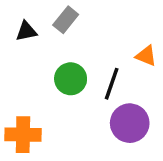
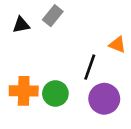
green circle: (71, 79) -> (55, 93), moved
orange cross: (23, 135) -> (24, 91), moved

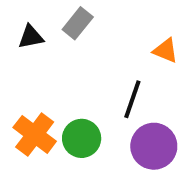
orange triangle: (117, 45) -> (166, 51), moved
orange cross: (24, 91) -> (35, 134), turned 36

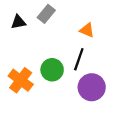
orange triangle: (166, 51) -> (87, 30), moved
green circle: (82, 138) -> (52, 70), moved

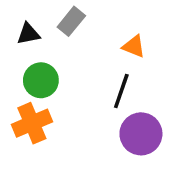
green circle: (52, 70) -> (41, 80), moved
orange cross: (21, 80) -> (32, 123), turned 30

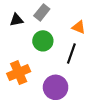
green circle: (41, 80) -> (43, 41), moved
purple circle: (141, 134) -> (56, 87), moved

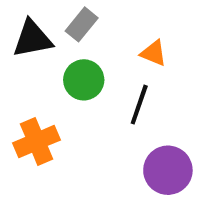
black triangle: (16, 20) -> (32, 39), size x1.5
purple circle: (56, 87) -> (168, 170), moved

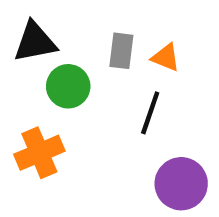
gray rectangle: (82, 24) -> (121, 51), moved, turned -32
green circle: (84, 80) -> (68, 86), moved

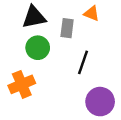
black triangle: (35, 42) -> (34, 17), moved
orange triangle: (166, 57) -> (92, 13), moved

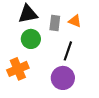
orange triangle: (92, 13) -> (75, 21), moved
purple circle: (100, 102) -> (63, 78), moved

